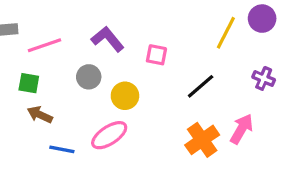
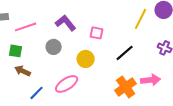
yellow circle: (125, 96) -> (86, 59), moved
pink arrow: (242, 129) -> (151, 80), turned 54
blue line: (62, 149) -> (37, 93), turned -56

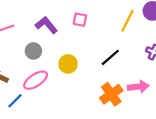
pink square: (97, 33) -> (80, 20), moved
pink ellipse: (67, 84) -> (36, 80), moved

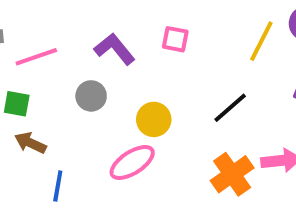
pink ellipse: (36, 80) -> (132, 163), moved
blue line: (15, 101) -> (58, 186), turned -35

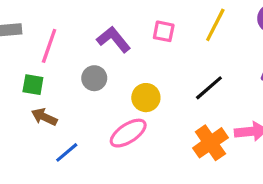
yellow line: (261, 41) -> (215, 25), moved
pink line: (36, 57) -> (49, 46), turned -52
blue line: (58, 186) -> (67, 152), turned 40

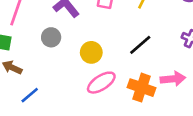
pink ellipse: (128, 133) -> (101, 83), moved
orange cross: (210, 143) -> (141, 88), turned -36

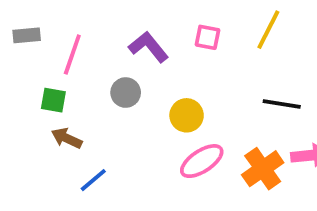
black line: (140, 45) -> (282, 104), moved, turned 50
orange cross: (141, 88) -> (263, 169), turned 36

